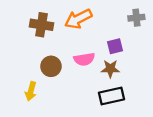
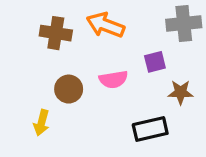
gray cross: (136, 18) -> (184, 24), size x1.5
orange arrow: (78, 19) -> (105, 25), turned 48
brown star: (110, 69) -> (181, 92), moved

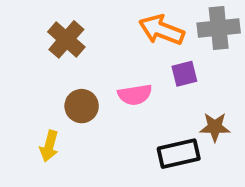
orange arrow: (105, 25) -> (162, 30), moved
brown cross: (56, 33) -> (66, 39), turned 32
brown star: (181, 92) -> (215, 127), moved

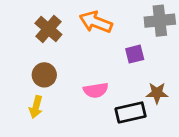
orange arrow: (162, 30) -> (96, 22), moved
pink semicircle: (135, 95) -> (96, 90), moved
brown circle: (82, 106) -> (44, 75), moved

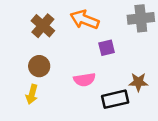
purple square: (135, 54) -> (107, 48), moved

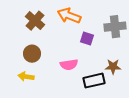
gray cross: (141, 18) -> (115, 27), moved
purple square: (107, 48) -> (87, 39), turned 32
yellow arrow: (32, 94) -> (26, 77), turned 84

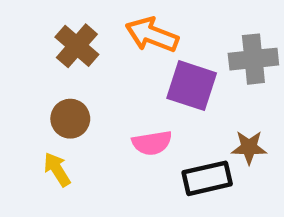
purple square: (87, 39) -> (192, 86), size x1.6
yellow arrow: (26, 77) -> (57, 169), turned 49

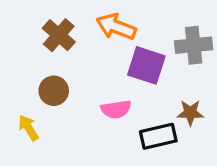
yellow arrow: (57, 169) -> (28, 128), moved

